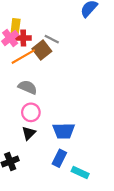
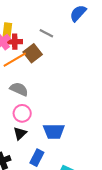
gray line: (52, 39) -> (46, 33), moved
blue rectangle: (59, 158) -> (37, 158), moved

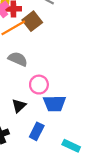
pink circle: (22, 113) -> (39, 85), moved

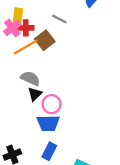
blue trapezoid: (55, 103) -> (48, 123), moved
black triangle: (19, 106) -> (35, 94), moved

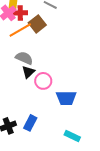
blue trapezoid: (48, 123) -> (66, 98), moved
blue rectangle: (49, 151) -> (30, 123), moved

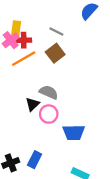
brown square: (37, 24) -> (55, 53), moved
gray semicircle: (24, 58) -> (49, 92), moved

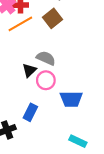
blue rectangle: (35, 160) -> (30, 112), moved

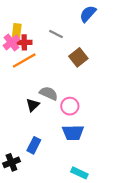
brown square: (52, 18) -> (78, 57), moved
pink circle: (46, 80) -> (70, 106), moved

